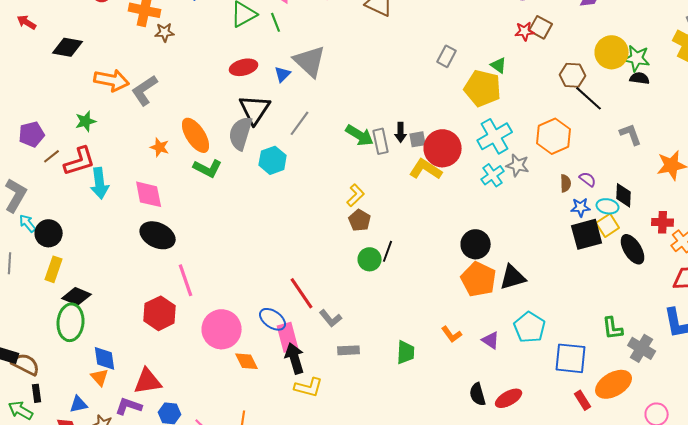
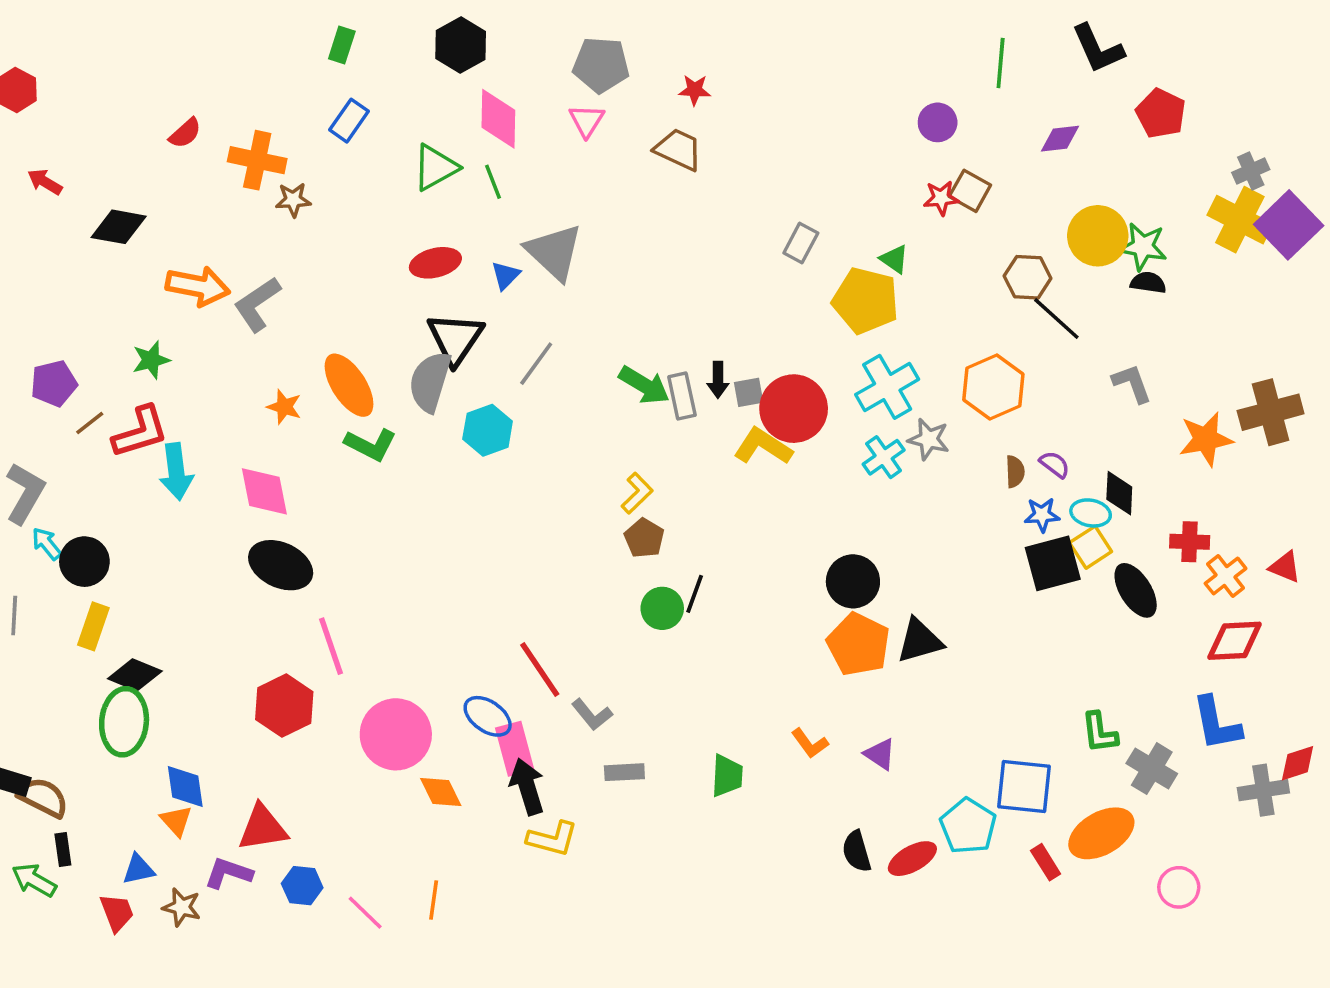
cyan pentagon: (530, 327) -> (968, 826), moved

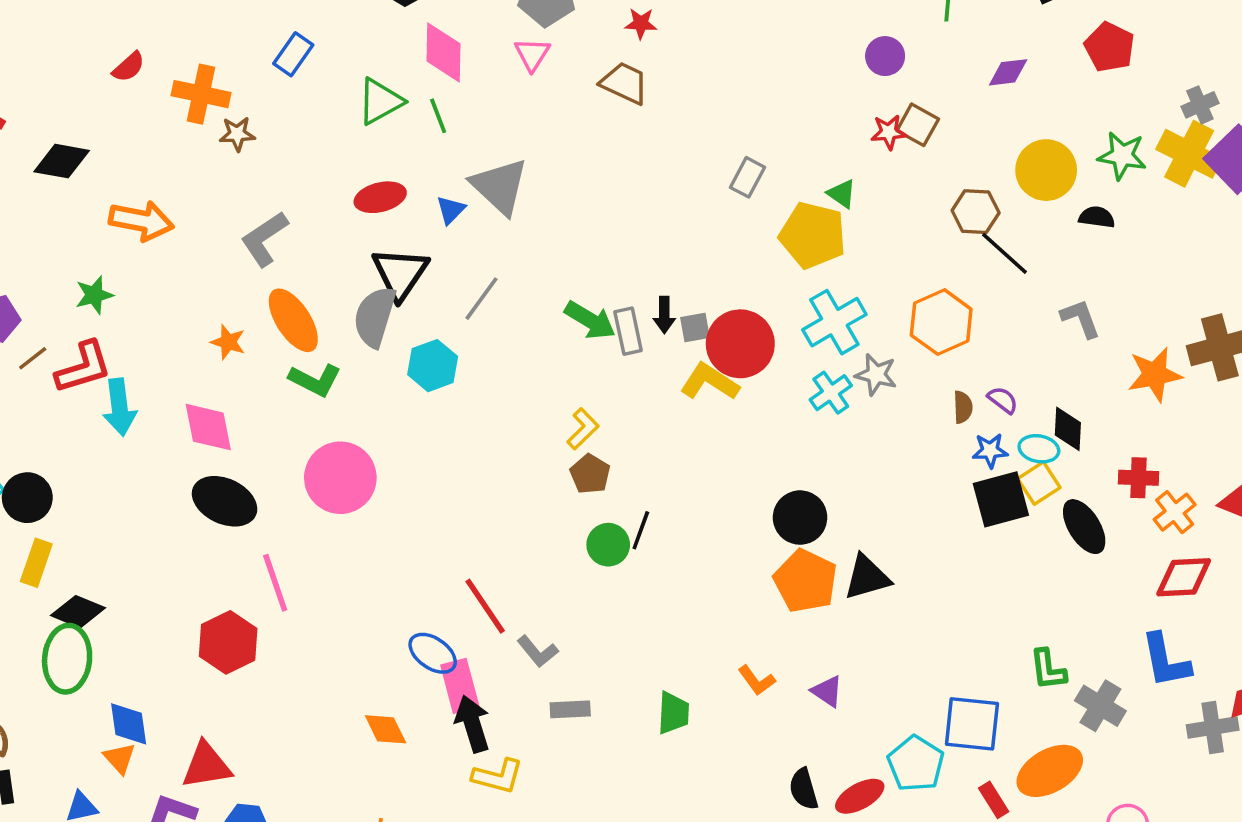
green star: (1143, 247) -> (1122, 156), moved
gray L-shape: (257, 304) -> (264, 239), moved
pink circle: (396, 734) -> (340, 478), moved

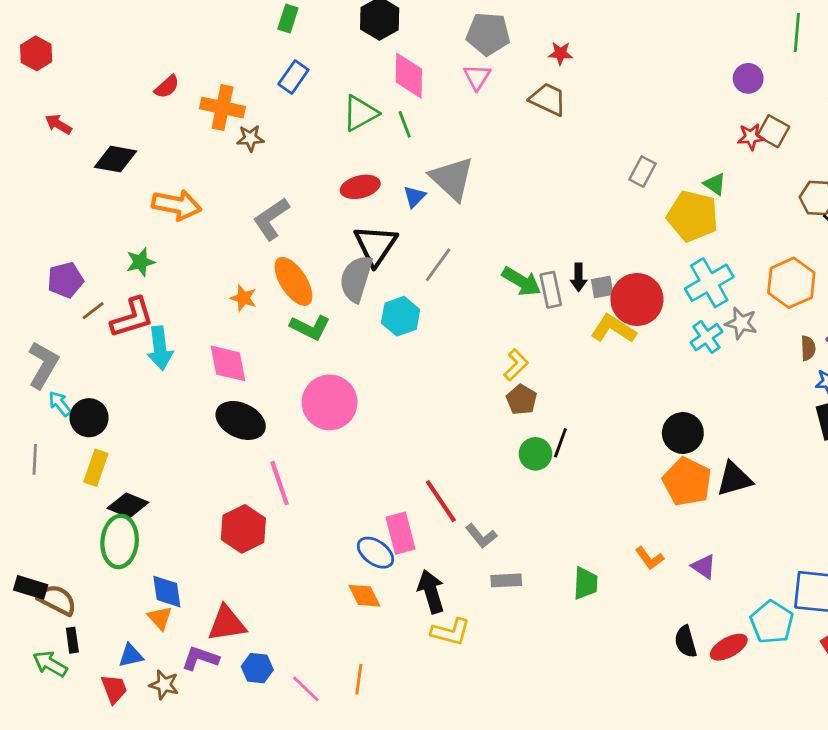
blue ellipse: (433, 653) -> (375, 553), moved
pink rectangle: (460, 686) -> (401, 533), moved

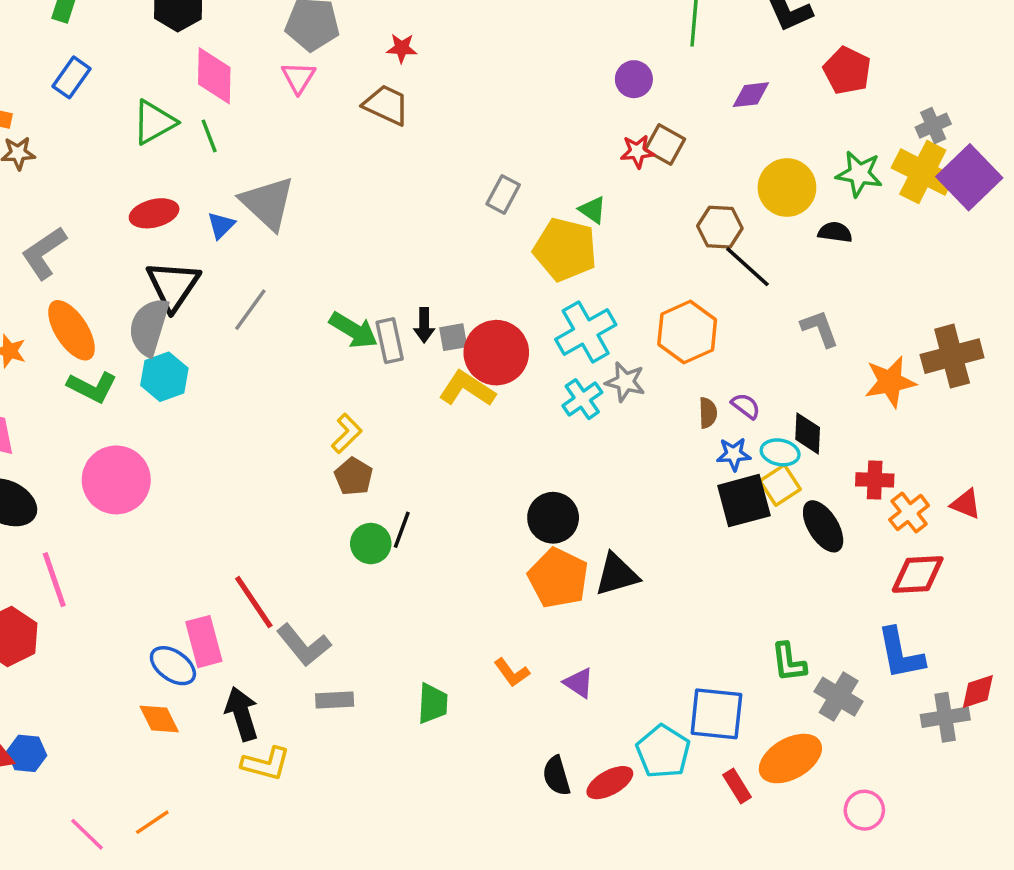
cyan hexagon: (401, 316) -> (164, 377), moved
gray L-shape: (481, 536) -> (304, 645), size x1.4
blue hexagon: (257, 668) -> (27, 753), moved
orange line: (359, 679) -> (152, 822), turned 48

